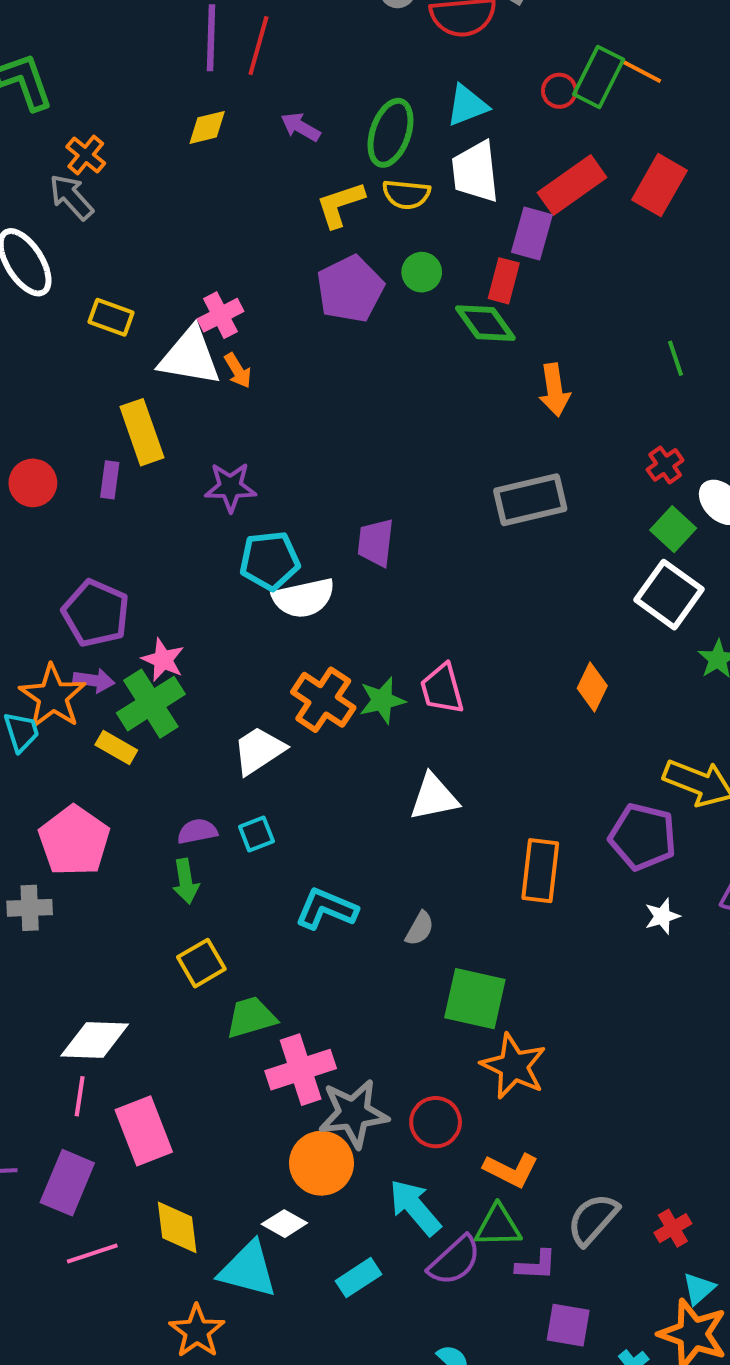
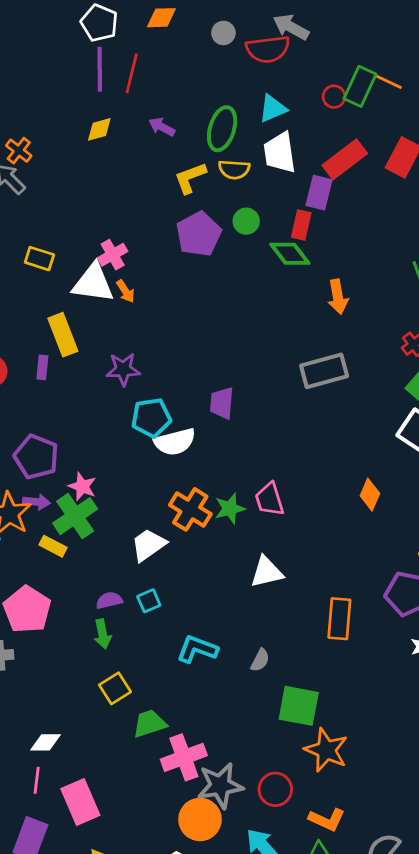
white diamond: (95, 1040) -> (45, 742), size x0.7

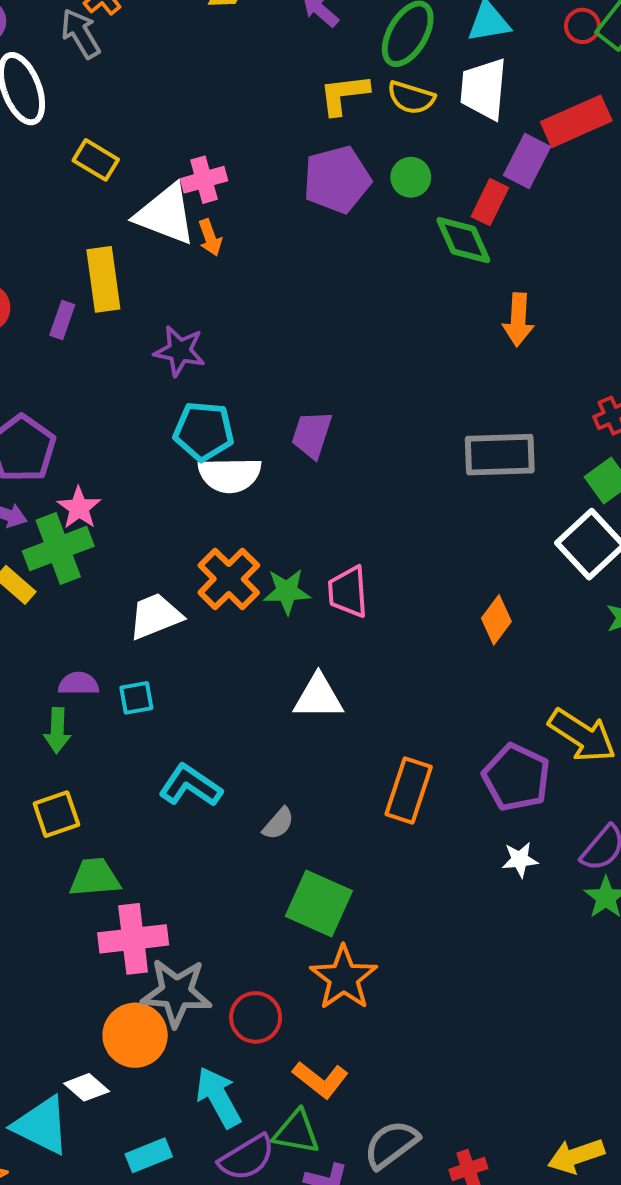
gray rectangle: (324, 371) -> (500, 455), moved

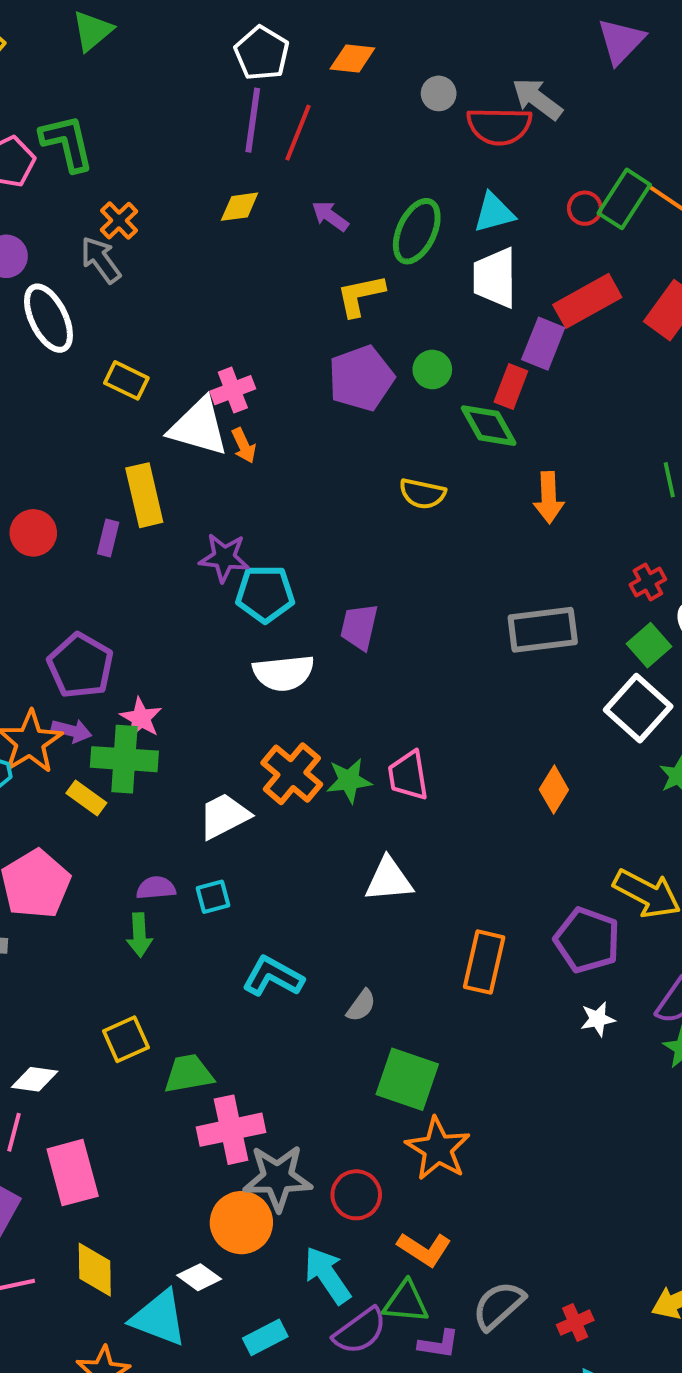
yellow semicircle: (411, 98) -> (422, 494), moved
cyan pentagon: (204, 431) -> (265, 594), moved
green cross: (58, 549) -> (124, 759), turned 30
yellow square: (56, 814) -> (126, 1039), moved

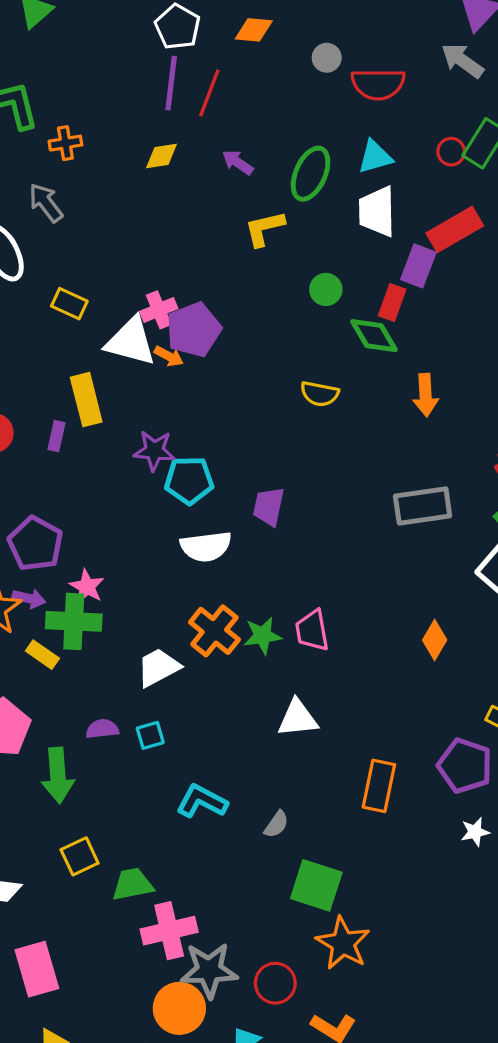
gray arrow: (537, 99) -> (462, 61), moved
orange cross: (119, 221) -> (65, 143), moved, turned 36
purple pentagon: (361, 378) -> (194, 330), moved
orange arrow: (244, 445) -> (169, 356), turned -36
green arrow: (139, 935) -> (58, 775), moved, size x1.5

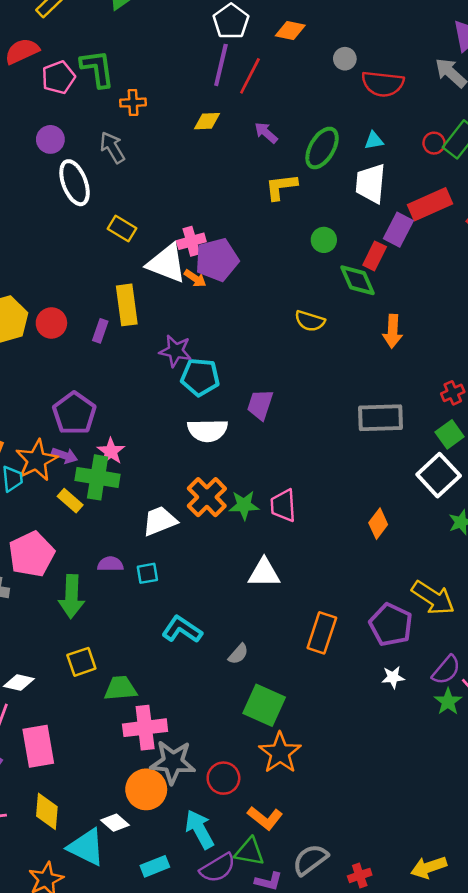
cyan triangle: (375, 157) -> (374, 140), size x0.7

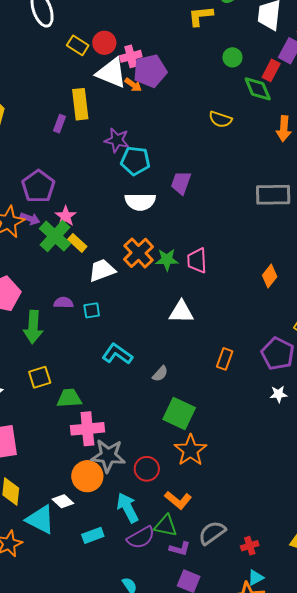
red circle: (51, 323) -> (104, 43), moved
green cross: (98, 477) -> (55, 236), turned 32
yellow rectangle: (70, 501) -> (77, 243), moved
orange rectangle: (322, 633) -> (225, 359), size x0.7

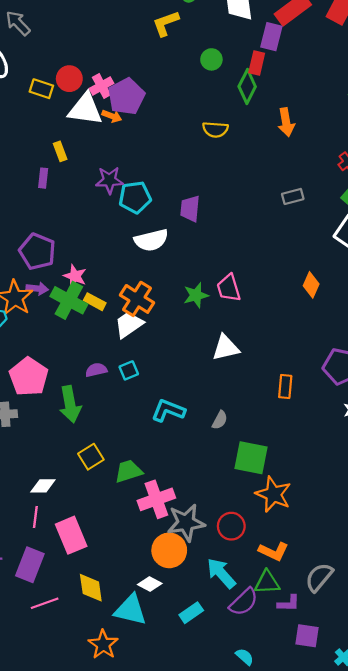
green diamond: (258, 89) -> (247, 87), turned 64
yellow rectangle: (80, 104) -> (60, 151), size x0.6
gray rectangle: (273, 195) -> (293, 196), size x0.6
orange cross: (139, 253) -> (137, 299), moved

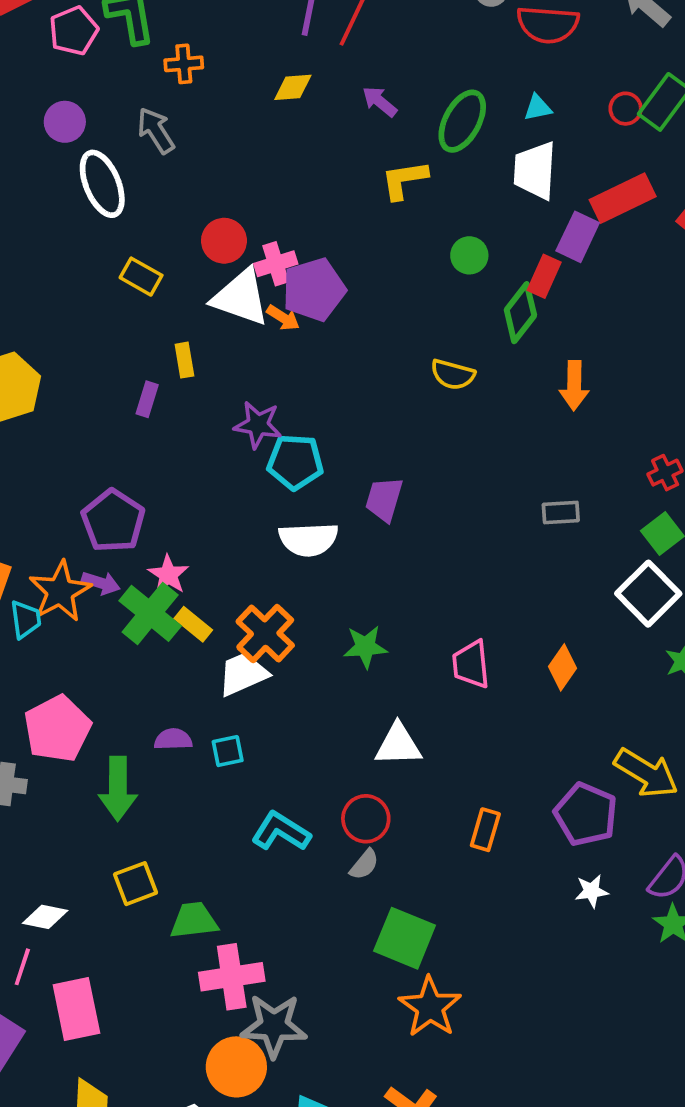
yellow rectangle: (41, 89) -> (141, 277), moved
pink trapezoid: (229, 288) -> (471, 664), moved
red circle: (231, 526) -> (366, 819), moved

